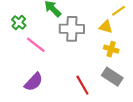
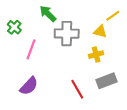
pink line: (36, 45) -> (31, 49), turned 72
yellow cross: (111, 49) -> (96, 55), moved, turned -32
gray rectangle: (112, 77) -> (107, 81), turned -54

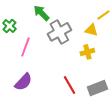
gray cross: (67, 34) -> (59, 32), turned -30
gray rectangle: (107, 81) -> (97, 88), moved

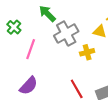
yellow cross: (87, 52) -> (87, 52), moved

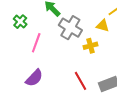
gray cross: (66, 33) -> (70, 28), turned -30

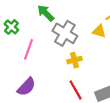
yellow cross: (91, 46) -> (74, 60), moved

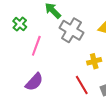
yellow cross: (74, 60) -> (94, 61), moved

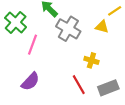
green cross: (20, 24) -> (16, 22), size x1.5
yellow cross: (94, 61) -> (91, 60), turned 32

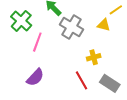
yellow cross: (91, 60) -> (94, 57), turned -32
gray rectangle: (108, 88) -> (110, 83), turned 54

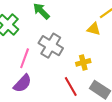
gray cross: (72, 27) -> (51, 46), moved
pink line: (37, 42) -> (25, 58), moved

